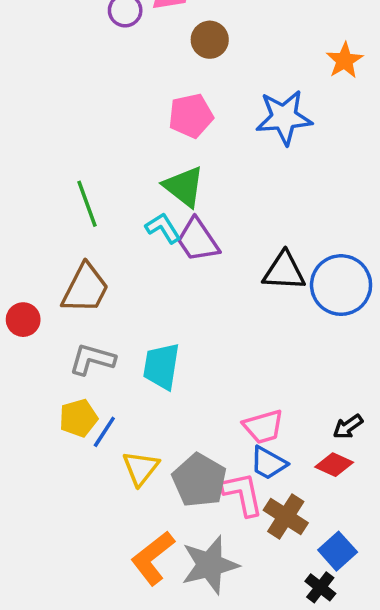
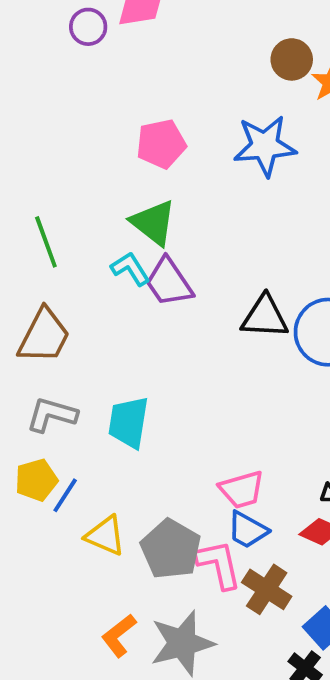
brown circle: (210, 40) -> (292, 59), moved
yellow triangle: (141, 468) -> (105, 536), turned -45
orange L-shape: (153, 558) -> (119, 635), size x0.7

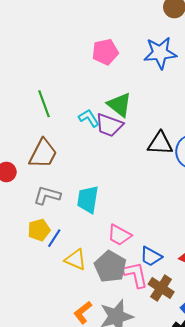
green triangle: (153, 223) -> (119, 105), moved
purple trapezoid: (169, 282) -> (109, 125), turned -36
pink trapezoid: (242, 490) -> (119, 235), moved, turned 45

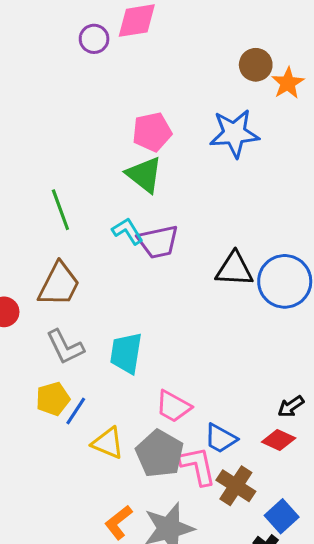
green triangle: (119, 105) -> (144, 175), moved
purple trapezoid: (109, 125) -> (158, 242), turned -32
gray L-shape: (47, 195) -> (65, 347), turned -132

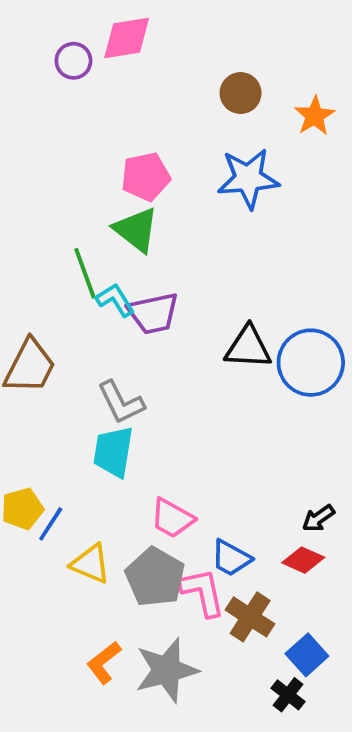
brown circle: (256, 65) -> (241, 93), moved
green line: (60, 210) -> (85, 273), moved
gray L-shape: (65, 347) -> (121, 402), moved

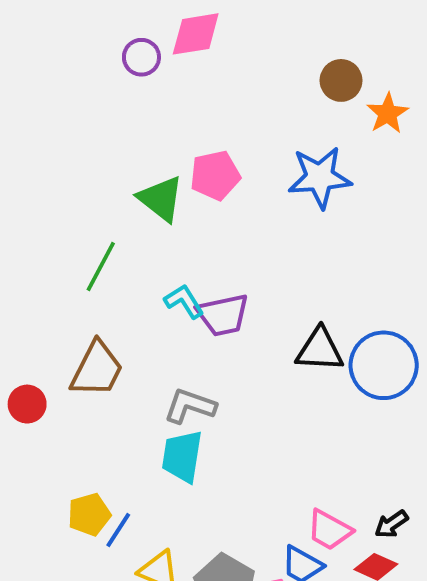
brown circle: (241, 93) -> (341, 80), moved
green triangle: (136, 230) -> (161, 199), moved
green line: (85, 273) -> (101, 266), moved, turned 48
gray L-shape: (121, 402) -> (190, 406), turned 135
pink trapezoid: (172, 518) -> (329, 530), moved

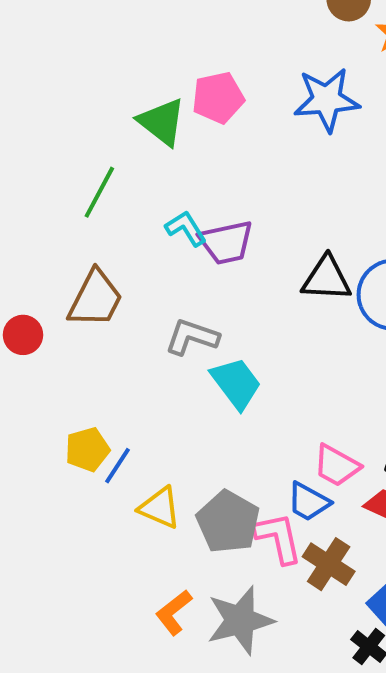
cyan trapezoid: (182, 456) -> (236, 383), moved, turned 134

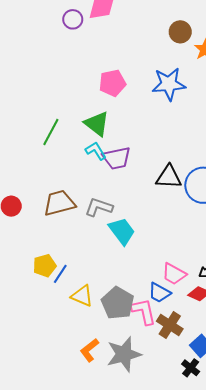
green triangle: (162, 122) -> (97, 124), moved
brown trapezoid: (95, 299) -> (59, 203), moved, turned -132

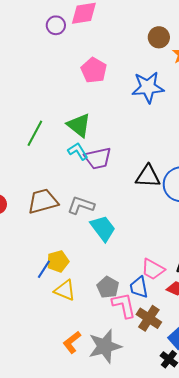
pink pentagon: (112, 83) -> (94, 70), moved, turned -30
yellow pentagon: (45, 266) -> (58, 261), moved
blue trapezoid: (159, 293) -> (139, 287), turned 50
gray pentagon: (118, 303) -> (108, 287), moved, size x0.7

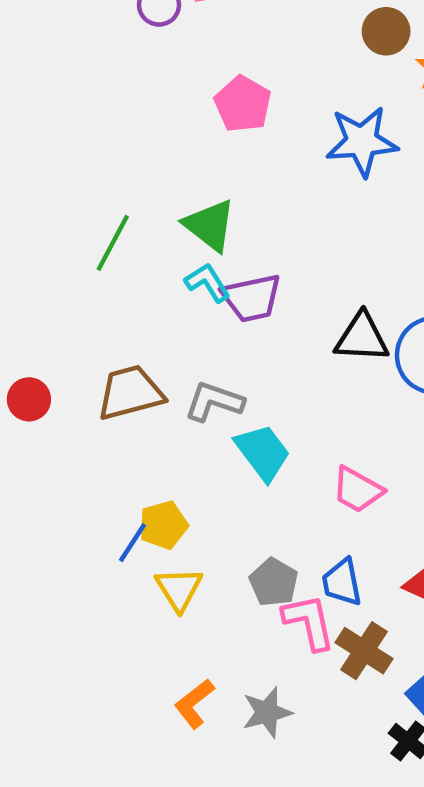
pink trapezoid: (153, 269) -> (357, 490), moved
yellow triangle: (65, 290) -> (179, 589), turned 35
gray star: (105, 346) -> (267, 712), size x0.7

